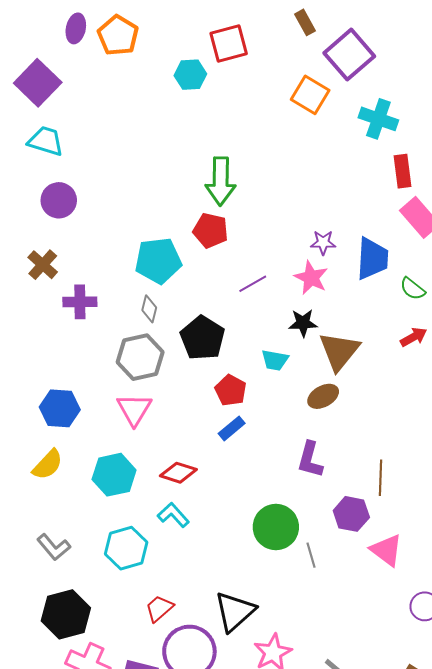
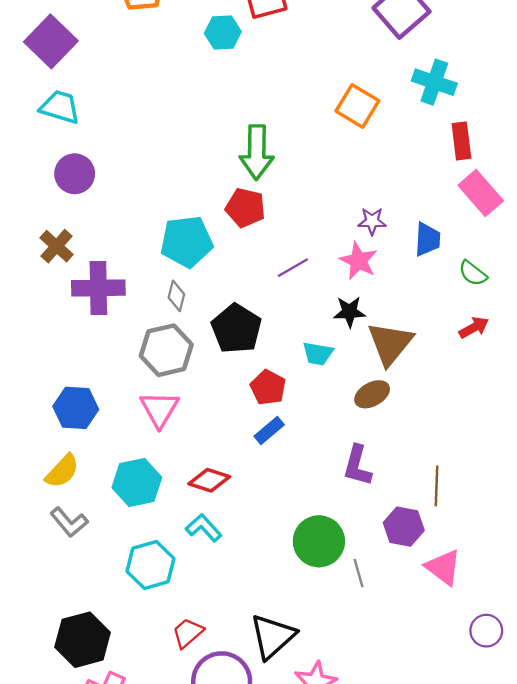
orange square: (310, 95) -> (357, 106), moved
blue trapezoid: (372, 259) -> (427, 239), size x0.7
purple cross: (80, 302) -> (98, 288), size x1.4
gray L-shape: (54, 547) -> (69, 522), moved

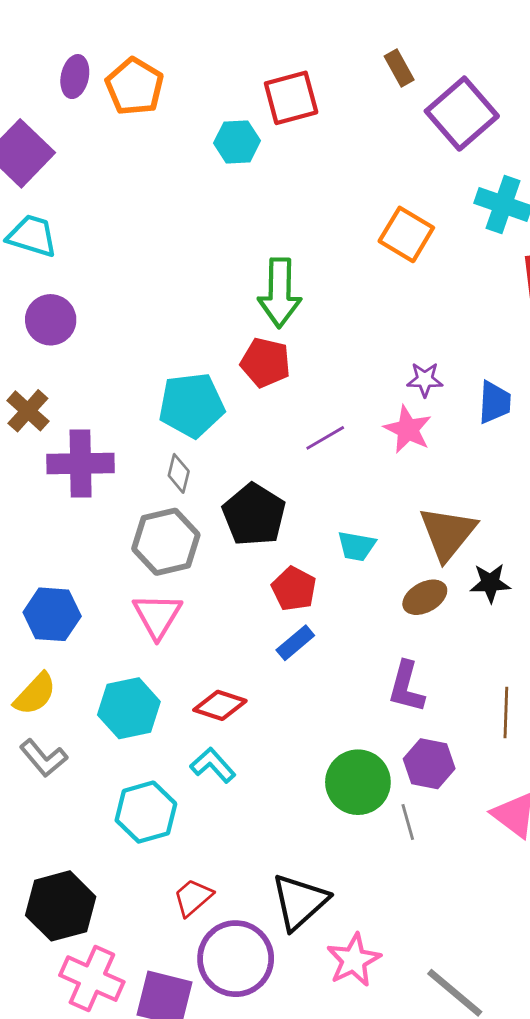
black star: (349, 312) -> (490, 583), moved
purple hexagon: (404, 527) -> (429, 764), moved

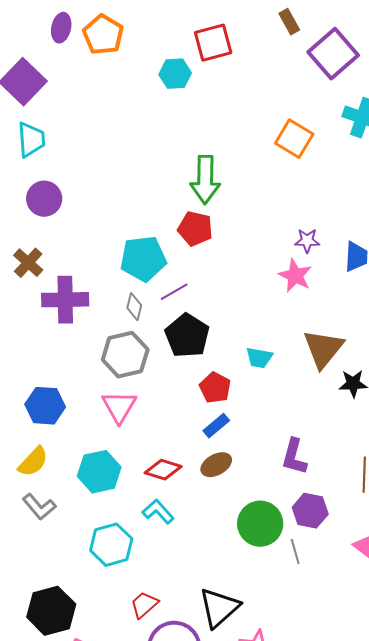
cyan trapezoid: (32, 236) -> (31, 140), turned 69
purple line: (325, 438) -> (174, 292), moved
brown ellipse: (425, 597) -> (216, 465), moved

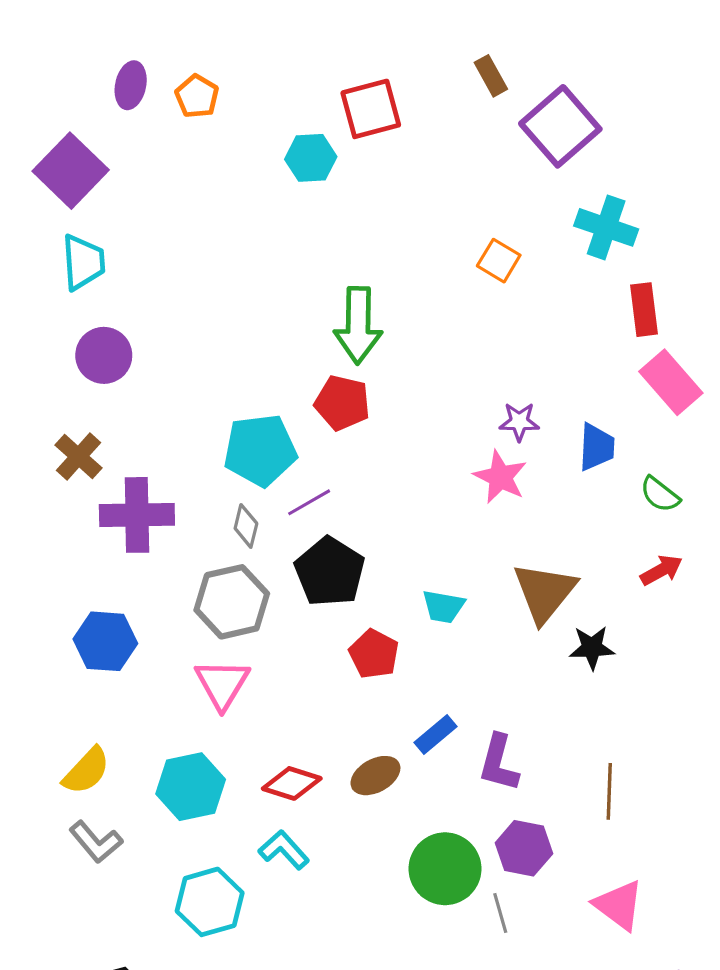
orange pentagon: (103, 35) -> (197, 96), size x0.7
orange square: (294, 139) -> (499, 261), size x0.7
blue hexagon: (45, 406) -> (105, 641), moved
blue rectangle: (216, 426) -> (436, 734), moved

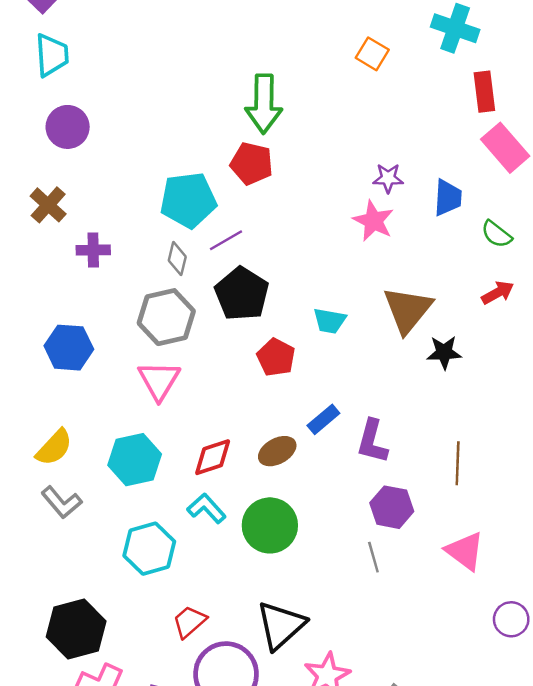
purple cross: (137, 515) -> (93, 250), size x0.6
red diamond: (292, 783) -> (213, 457), turned -36
green circle: (445, 869) -> (270, 525), moved

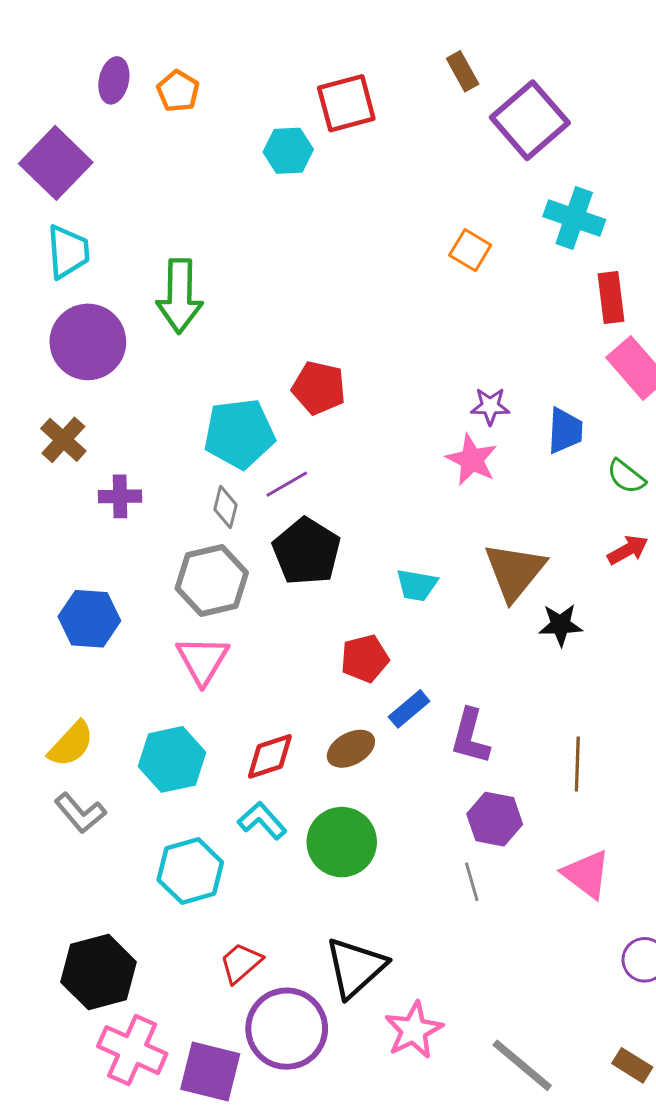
green arrow: (264, 104) -> (180, 296), moved
purple circle: (68, 127) -> (88, 342), size x1.4
red pentagon: (276, 357) -> (365, 658), moved, turned 30

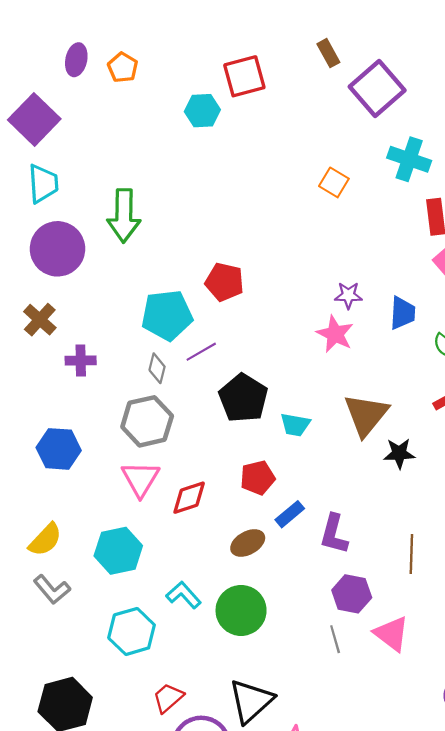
black pentagon: (307, 551) -> (243, 398), moved
red diamond: (270, 756) -> (189, 498), moved
pink triangle: (586, 874) -> (391, 634), moved

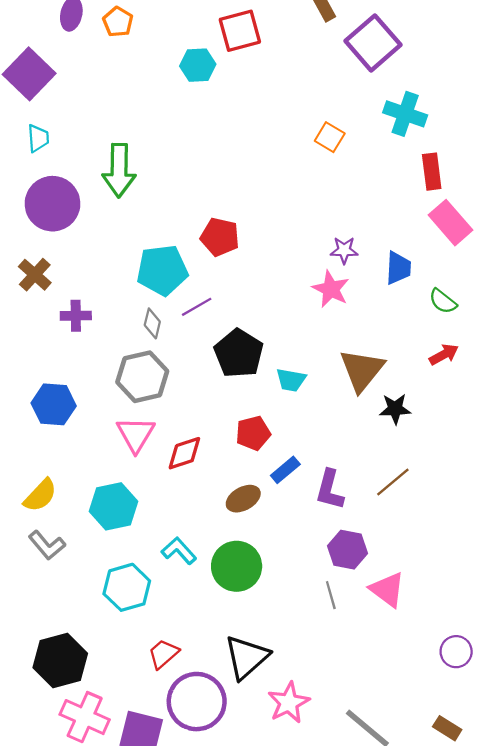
cyan trapezoid: (43, 184) -> (38, 138), size x0.7
brown line: (411, 554) -> (393, 482), moved, turned 48

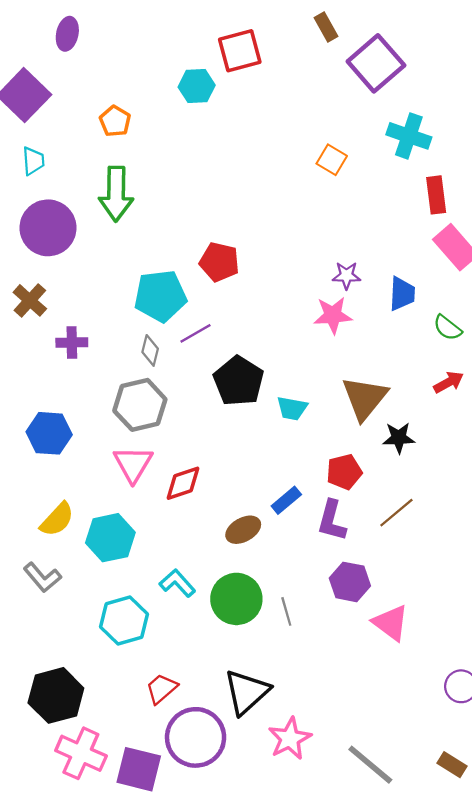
orange pentagon: (118, 22) -> (115, 121), moved
pink star: (331, 289) -> (333, 315), turned -30
red pentagon: (253, 433) -> (344, 472), moved
yellow semicircle: (40, 495) -> (57, 520), moved
gray line: (331, 595) -> (286, 611), moved

